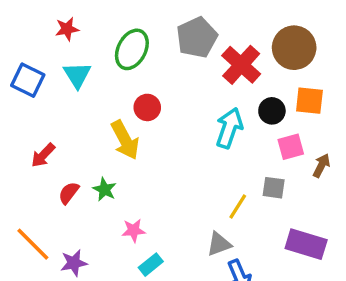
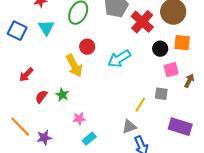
cyan arrow: (229, 128) -> (119, 59), moved, turned -140

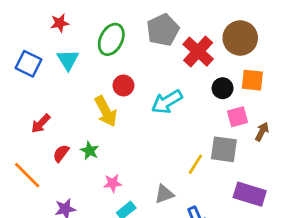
gray square: (161, 94) -> (224, 149), size x1.5
orange line: (20, 127) -> (27, 175), moved
gray triangle: (129, 127) -> (164, 194), moved

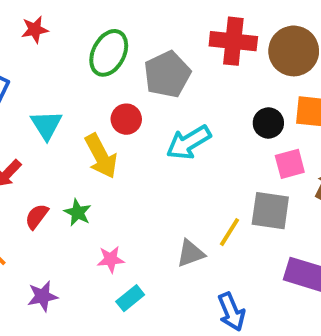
gray pentagon: (163, 30) -> (167, 74), moved
red cross: (198, 52) -> (233, 41), moved, turned -36
cyan triangle: (68, 60) -> (46, 125), moved
gray triangle: (164, 194) -> (191, 253), moved

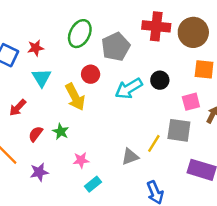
red star: (35, 30) -> (36, 48), moved
black circle: (268, 123) -> (160, 80), moved
purple star: (43, 296) -> (39, 172), moved

